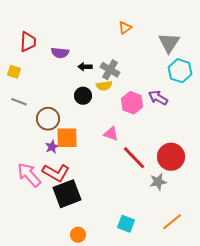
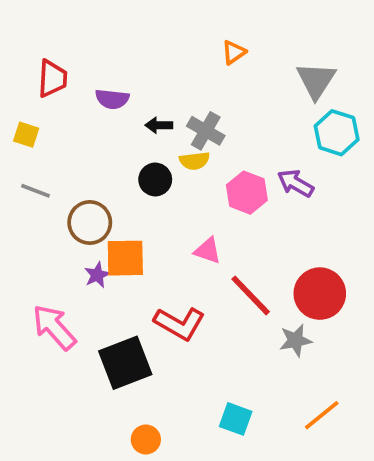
red L-shape: (56, 173) -> (180, 324), moved

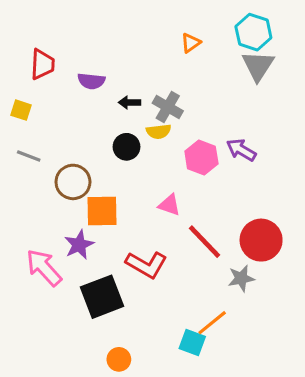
cyan hexagon: (337, 133) -> (253, 32), moved
purple star: (97, 275) -> (79, 245), moved, size x1.4
orange line: (322, 415) -> (212, 323), moved

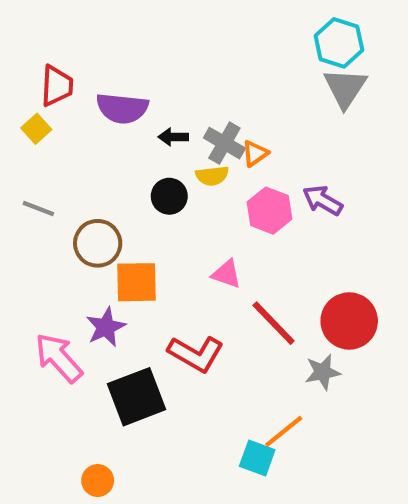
orange triangle: (191, 43) -> (255, 153), moved
purple semicircle: (91, 81) -> (122, 108), size x1.4
yellow square: (21, 110) -> (36, 129), moved, turned 30
orange circle: (119, 359) -> (98, 481), moved

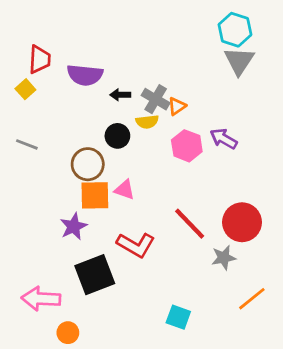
brown circle: (98, 243) -> (88, 164), moved
pink triangle: (226, 274) -> (125, 190), moved
pink arrow: (59, 358) -> (41, 299), moved, turned -45
orange line: (284, 431) -> (252, 299), moved

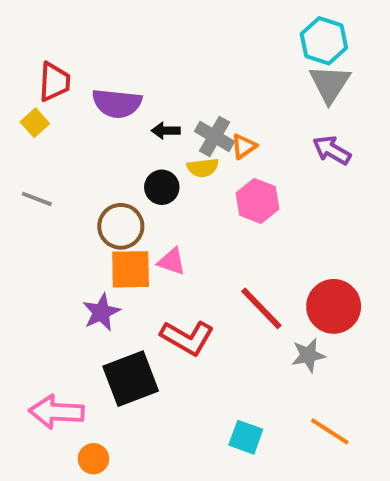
purple arrow: (224, 139) -> (332, 150), moved
orange line: (252, 299) -> (330, 431), moved, turned 72

